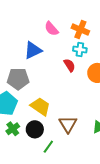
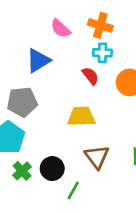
yellow trapezoid: (40, 106) -> (81, 117), moved, turned -30

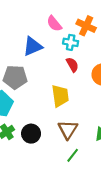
cyan cross: (102, 53) -> (71, 42), moved
yellow trapezoid: (81, 117) -> (60, 96), turned 75
green line: (73, 190) -> (73, 155), moved

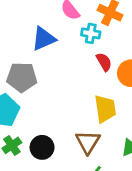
red semicircle: (72, 65) -> (104, 62), moved
yellow trapezoid: (60, 96) -> (105, 109), moved

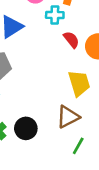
brown triangle: (88, 142) -> (68, 117), turned 40

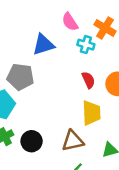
red semicircle: (71, 40) -> (88, 80), moved

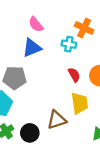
pink semicircle: (70, 22) -> (36, 24), moved
brown triangle: (73, 141) -> (57, 120), moved

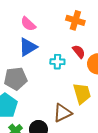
cyan cross: (69, 44) -> (57, 62), moved
red semicircle: (74, 75) -> (79, 52), moved

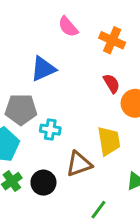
pink semicircle: (28, 24) -> (68, 27), moved
cyan cross: (57, 62) -> (50, 130), moved

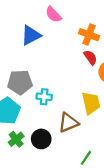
orange cross: (112, 40) -> (89, 35), moved
blue triangle: (43, 69) -> (31, 35), moved

